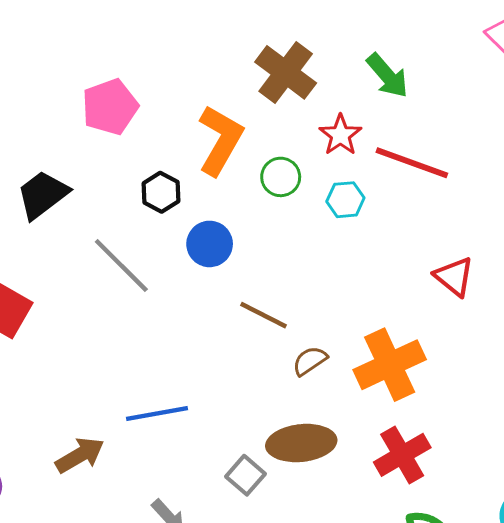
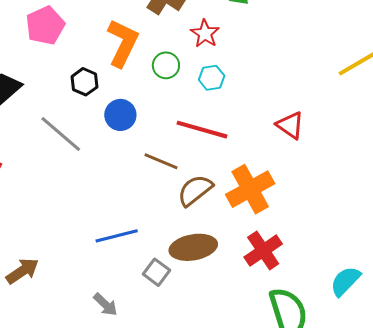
red line: (412, 163) -> (202, 130), moved
brown semicircle: (310, 361) -> (195, 190), size x1.5
blue line: (157, 414) -> (117, 236), moved
brown arrow: (80, 455) -> (22, 271), moved

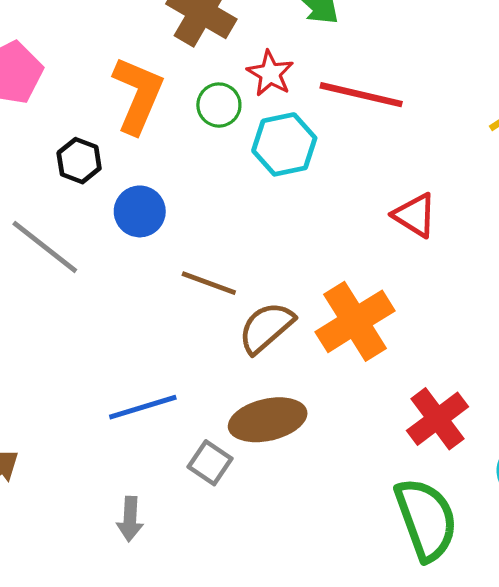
green circle: (166, 65) -> (219, 105), moved
cyan hexagon: (212, 78) -> (284, 144), size x1.5
red line: (202, 130) -> (361, 95), moved
red cross: (263, 251) -> (437, 419), moved
gray arrow: (105, 305) -> (130, 519), turned 52

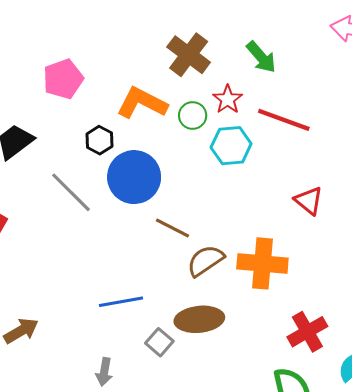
orange L-shape: (138, 95) -> (142, 103), turned -93
blue circle: (140, 211) -> (134, 177), size x1.6
orange cross: (355, 321) -> (262, 263), turned 30

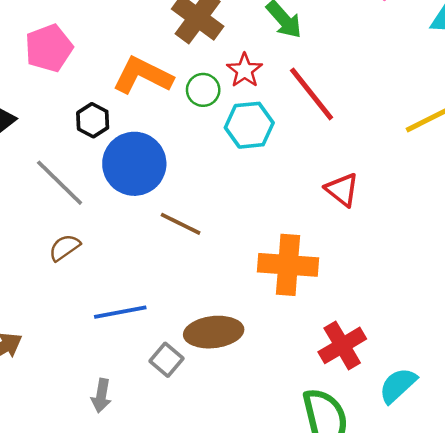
red line: (284, 120) -> (312, 94), turned 32
brown semicircle: (205, 261) -> (65, 247), moved, size x0.7

